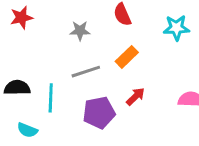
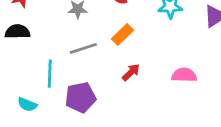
black semicircle: (17, 88) -> (17, 32), moved
purple pentagon: (99, 113) -> (81, 97), moved

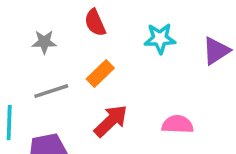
red arrow: (131, 72) -> (111, 121), size x1.5

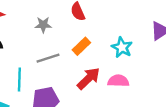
cyan star: (160, 38) -> (122, 47), moved, turned 30
pink semicircle: (177, 124) -> (118, 81), moved

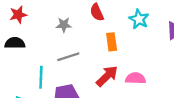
orange rectangle: (81, 46) -> (112, 42), moved, turned -54
cyan star: (122, 47) -> (139, 19), moved

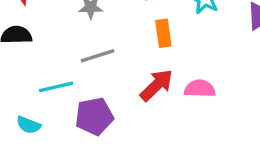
cyan line: (41, 77) -> (56, 87), turned 75

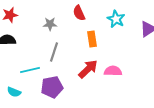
gray line: (98, 56) -> (54, 52), turned -54

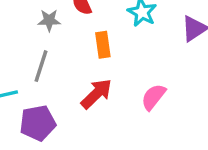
gray star: (50, 24) -> (49, 20), moved
pink semicircle: (113, 71) -> (153, 97), moved, turned -54

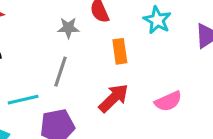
pink semicircle: (153, 97) -> (168, 101), turned -152

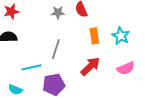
cyan star: (157, 20) -> (121, 36), moved
gray star: (68, 28) -> (58, 13), moved

